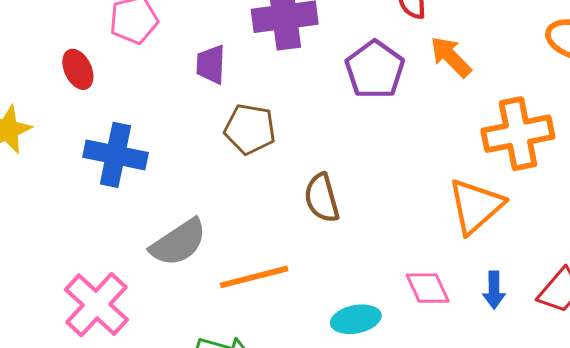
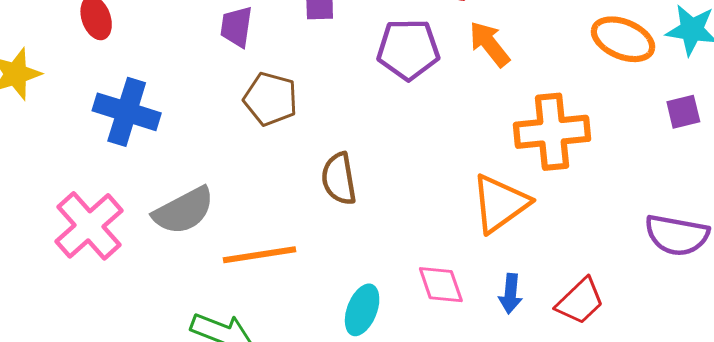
purple pentagon: (375, 70) -> (408, 49), turned 30
pink cross: (96, 305) -> (89, 226), moved
cyan ellipse: (356, 319) -> (362, 310), turned -63

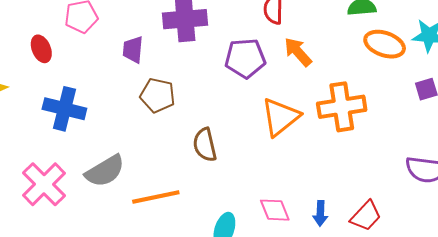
orange triangle: (500, 203) -> (280, 117), moved

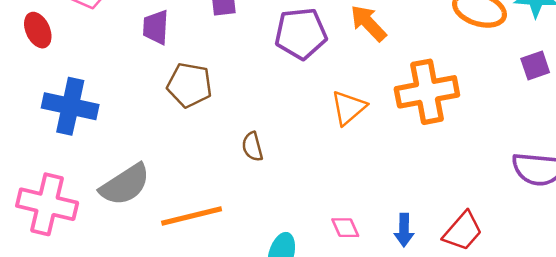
orange triangle: (280, 117) -> (349, 108), size x0.7
brown semicircle: (205, 145) -> (252, 147), size x0.7
pink cross: (44, 184) -> (47, 204), turned -30
pink diamond: (275, 210) -> (345, 228), size x0.7

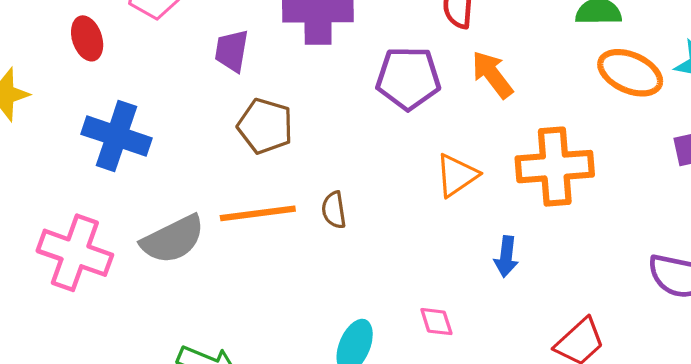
orange line: (192, 216) -> (258, 213), moved
blue arrow: (404, 230) -> (506, 257), moved

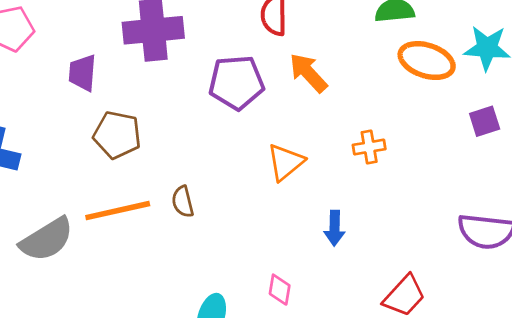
orange cross: (555, 167) -> (369, 147), size x0.5
pink diamond: (436, 322) -> (280, 290), turned 32

